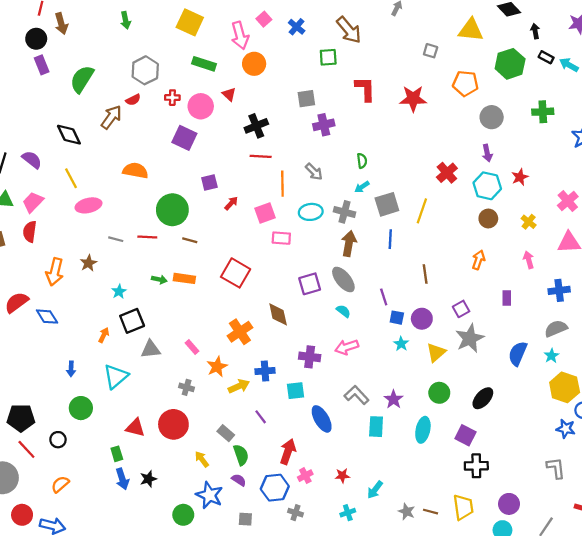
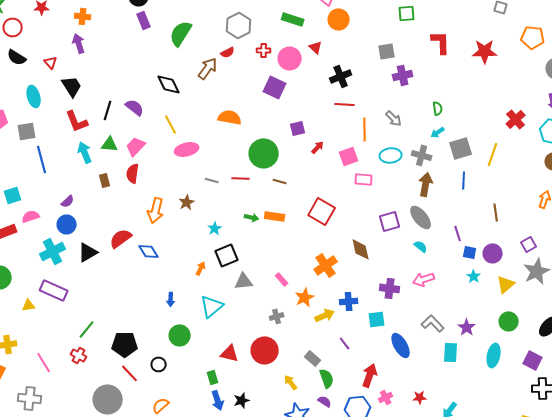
gray cross: (187, 387) -> (277, 316), turned -32

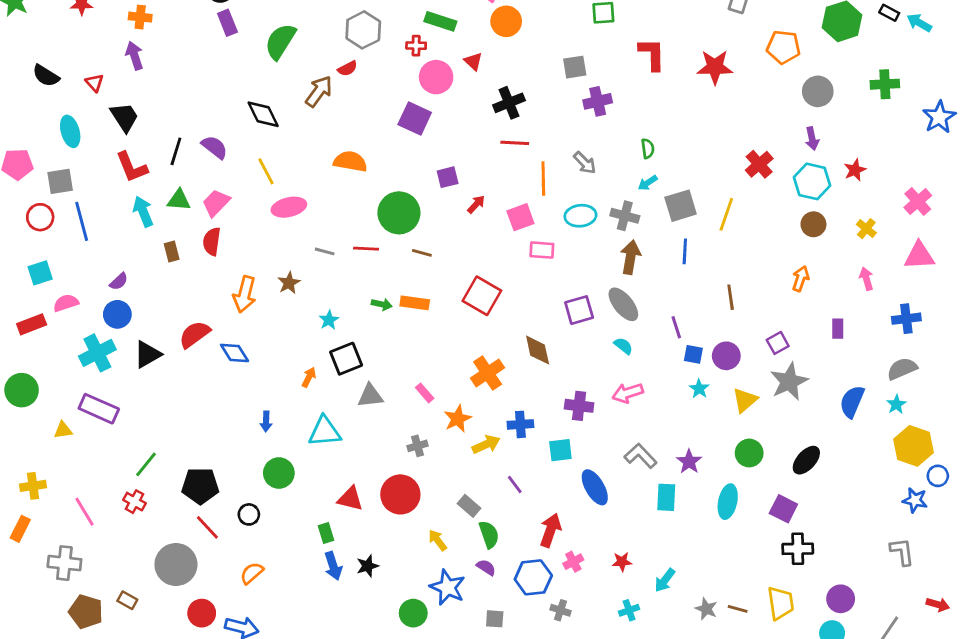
red circle: (13, 27) -> (40, 217), moved
red cross: (264, 50) -> (416, 46), moved
cyan triangle: (212, 306) -> (325, 432), turned 35

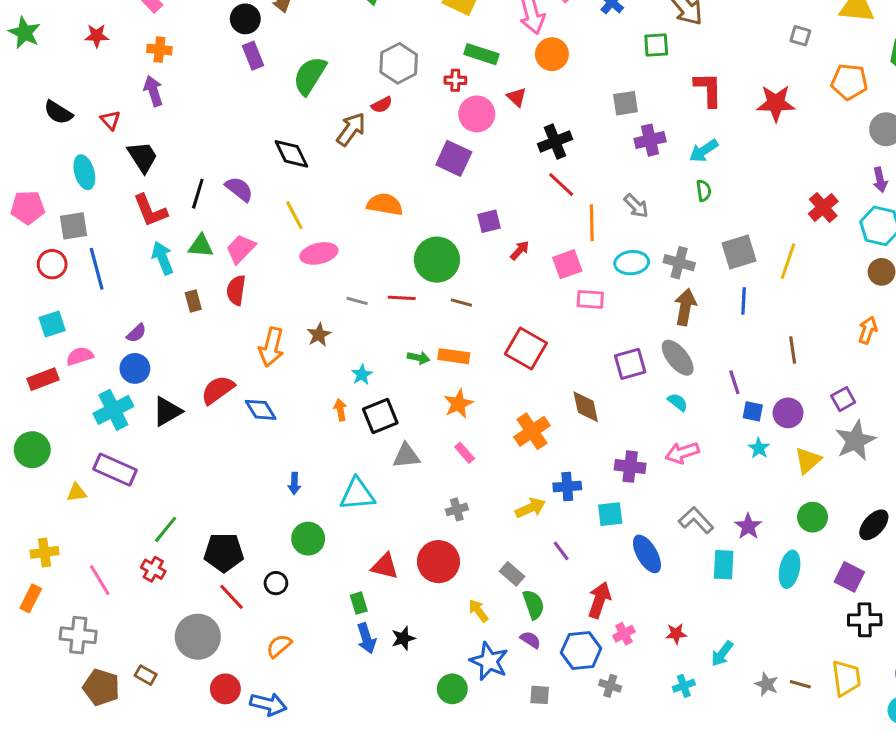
red line: (515, 143) -> (561, 184), turned 40
cyan arrow: (648, 183) -> (704, 151), moved, size x1.4
orange arrow: (309, 377) -> (340, 410), moved, turned -36
orange star: (458, 419) -> (458, 404), moved

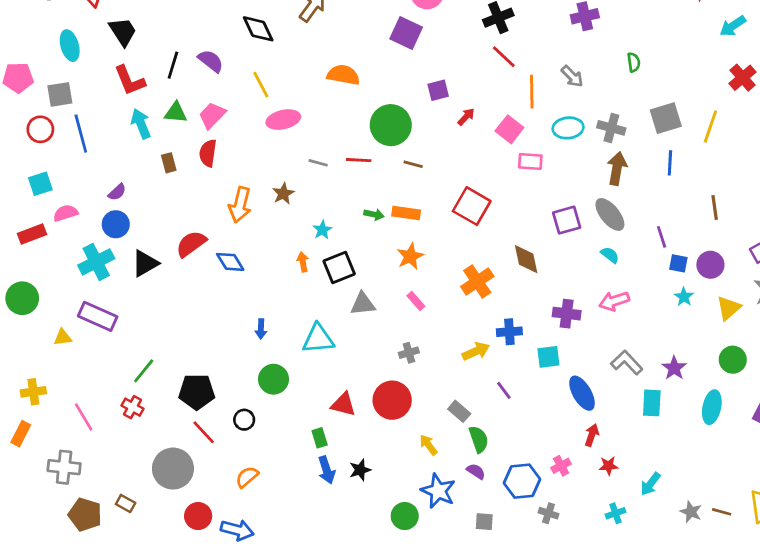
cyan arrow: (704, 151) -> (733, 26), moved
pink square: (567, 264) -> (509, 129), turned -32
red arrow: (599, 600) -> (592, 435), moved, size x0.7

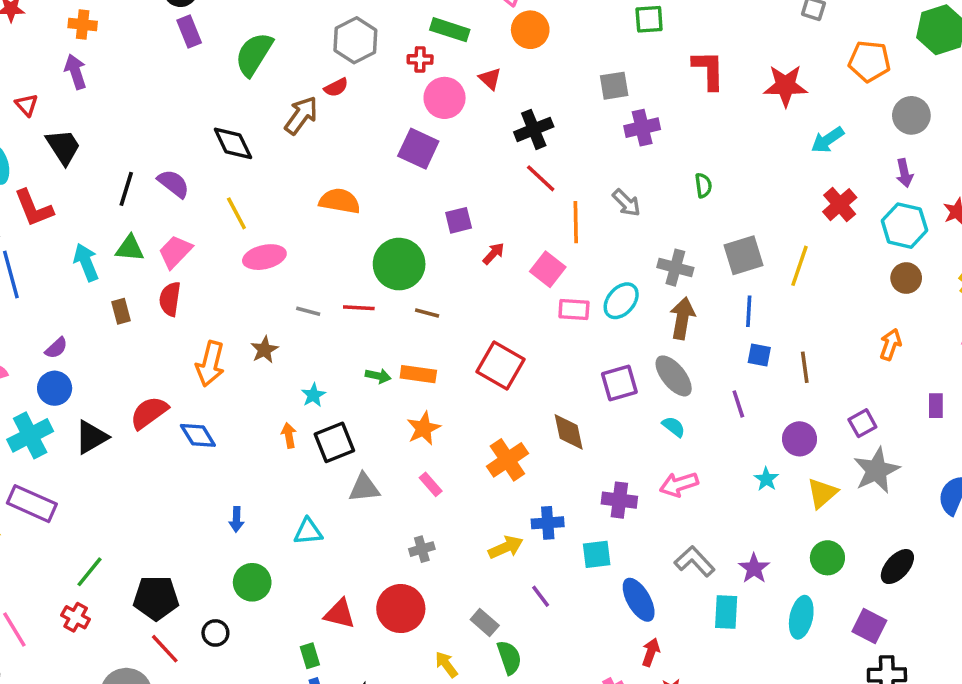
red L-shape: (130, 80) -> (34, 208), moved
cyan ellipse: (568, 128) -> (621, 301), moved, turned -44
blue square: (678, 263) -> (759, 355), moved
cyan triangle: (318, 339) -> (308, 532), size x0.7

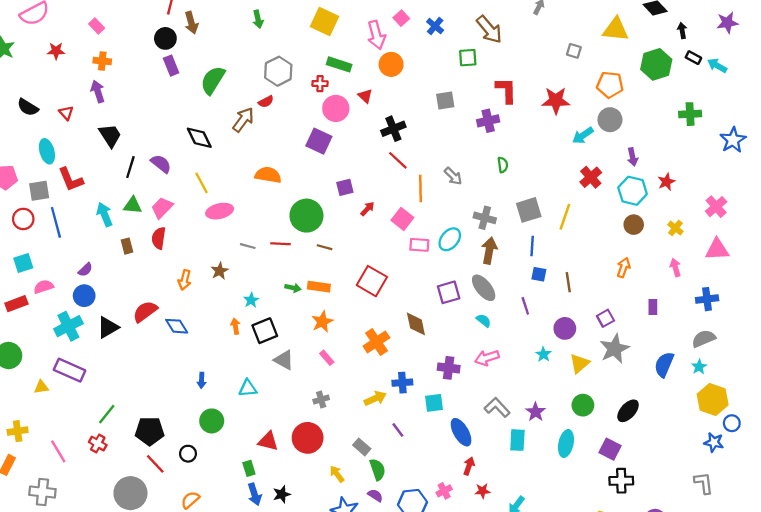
gray circle: (911, 115) -> (610, 120), moved
purple cross: (642, 128) -> (488, 121), moved
black trapezoid: (63, 147) -> (110, 135), moved
orange arrow: (210, 364) -> (185, 280), size x0.7
gray triangle: (364, 488) -> (284, 360), turned 35

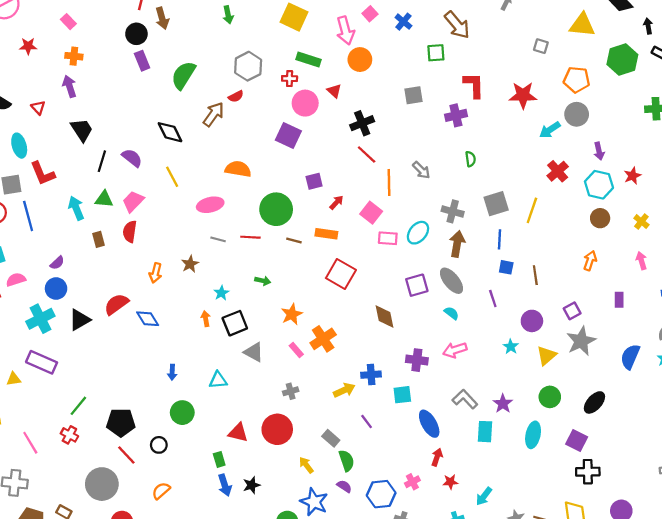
pink ellipse: (220, 211) -> (210, 205), moved
orange rectangle: (319, 287) -> (326, 234), moved
orange cross: (376, 342) -> (323, 339), moved

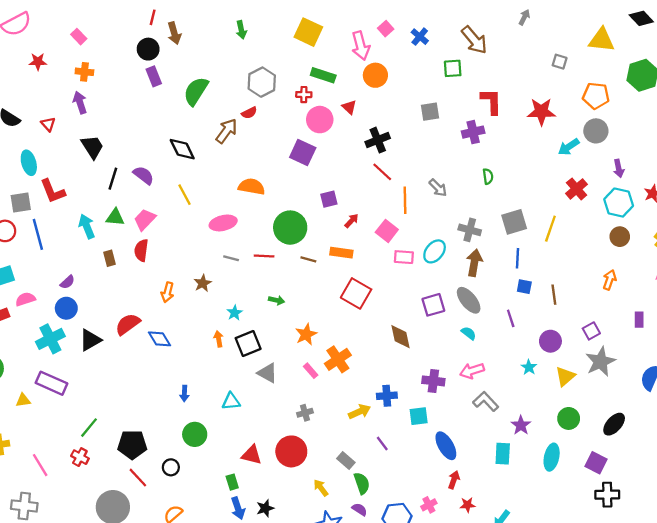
gray L-shape: (465, 399) -> (486, 401), moved

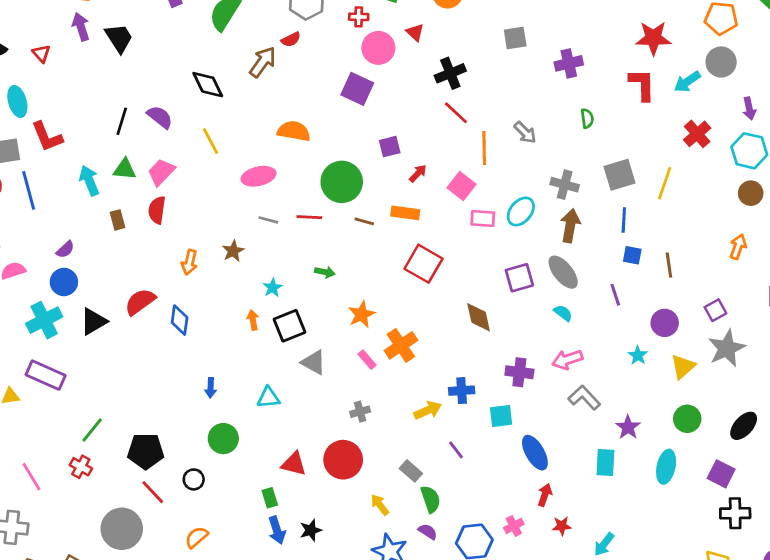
red L-shape: (491, 101) -> (642, 85), moved
black trapezoid: (92, 147) -> (119, 38), moved
blue diamond: (159, 339) -> (180, 320), turned 40

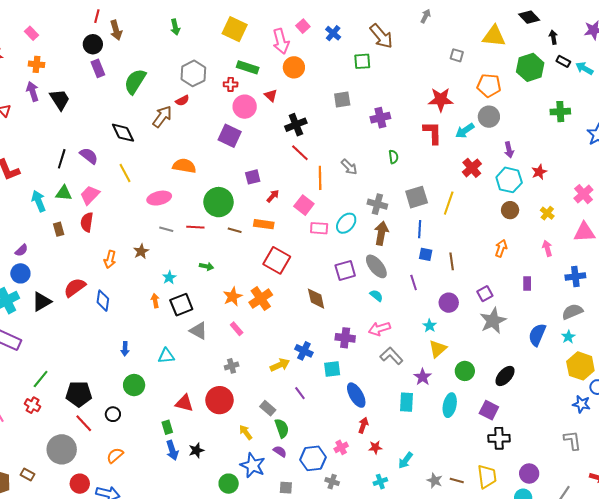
orange cross: (401, 345) -> (261, 299), moved
yellow triangle: (683, 367) -> (438, 349), moved
blue cross: (462, 391) -> (304, 351), turned 30

